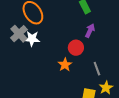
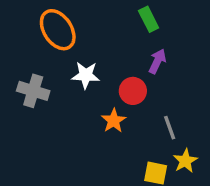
gray cross: (19, 34) -> (33, 91), moved, turned -30
white star: (32, 39) -> (86, 75), moved

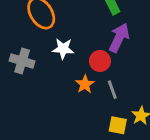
purple arrow: (157, 61) -> (119, 38), size x1.5
gray line: (170, 128) -> (112, 90), moved

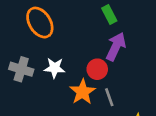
white star: (63, 49) -> (55, 68), moved
orange star: (85, 84) -> (83, 92), size x1.4

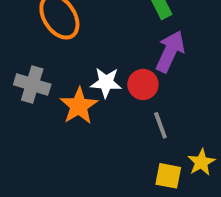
white star: (55, 68) -> (106, 83), moved
orange star: (83, 92) -> (79, 106), moved

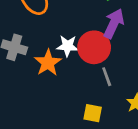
red circle: (143, 84) -> (94, 47), size x1.5
yellow square: (168, 176) -> (93, 113), moved

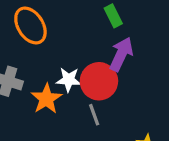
gray line: (107, 77) -> (94, 115), moved

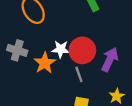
purple arrow: (121, 54) -> (110, 60), moved

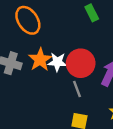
orange star: (45, 63) -> (40, 60), moved

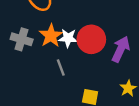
gray line: (77, 89) -> (61, 67), moved

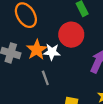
red circle: (91, 39) -> (71, 35), moved

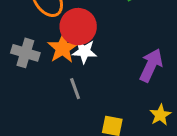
red circle: (71, 35) -> (78, 27), moved

